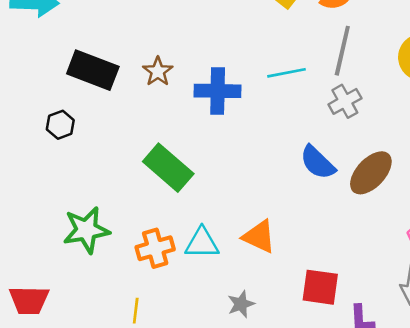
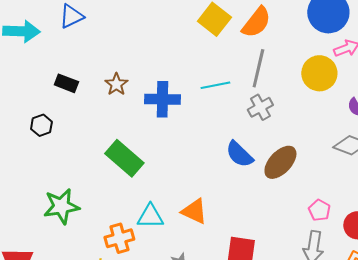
black rectangle: (93, 70) -> (66, 83), size x0.6
orange cross: (155, 248) -> (119, 238), moved

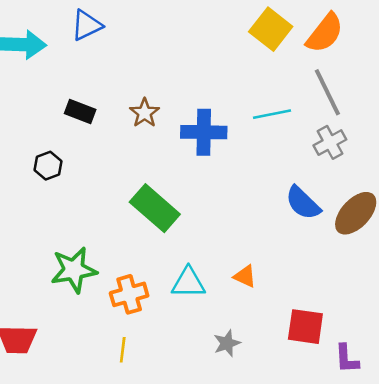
gray line: (258, 68) -> (327, 92), turned -39
orange triangle: (194, 211) -> (245, 276), size x0.7
orange cross: (119, 238) -> (129, 294), moved

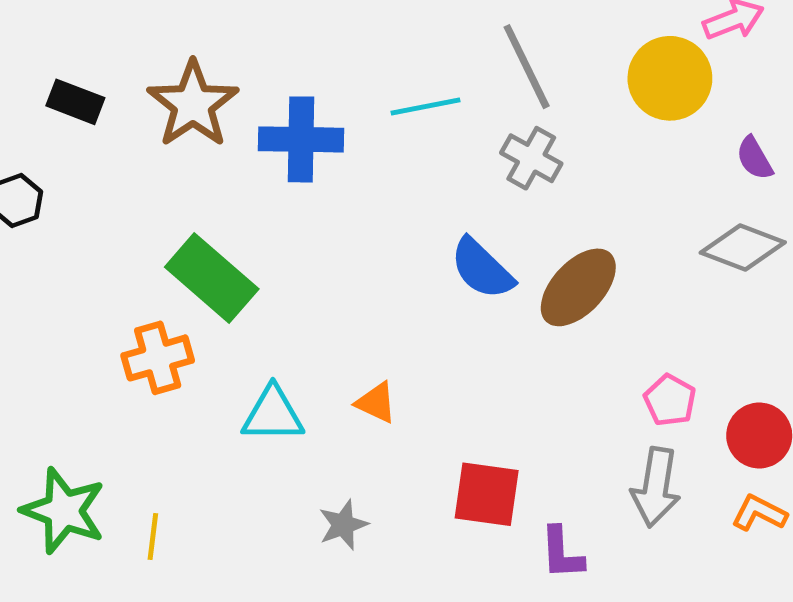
brown star: (145, 113) -> (193, 104), size x1.6
gray cross: (330, 142) -> (531, 158), turned -32
green star: (74, 270) -> (64, 511), moved, turned 30
orange cross: (129, 294) -> (158, 358), moved

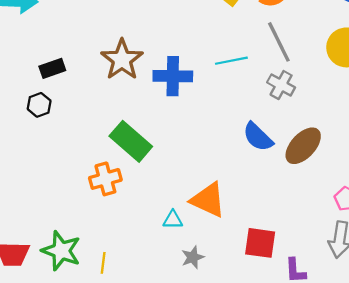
black rectangle: (75, 102) -> (52, 68), moved, turned -40
orange triangle: (376, 403) -> (208, 200), size x1.8
cyan triangle: (273, 414) -> (173, 220), moved, size x0.7

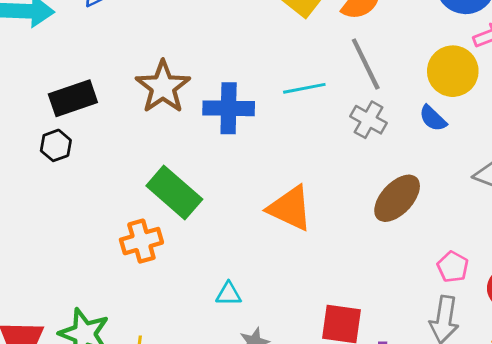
black rectangle: (52, 68) -> (73, 98), size x1.4
blue semicircle: (258, 137) -> (433, 118), moved, size x0.7
orange triangle: (208, 200) -> (290, 208), moved

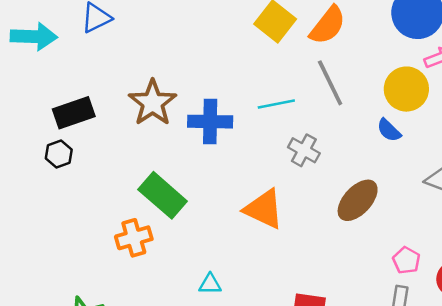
gray cross: (369, 120) -> (304, 150), moved

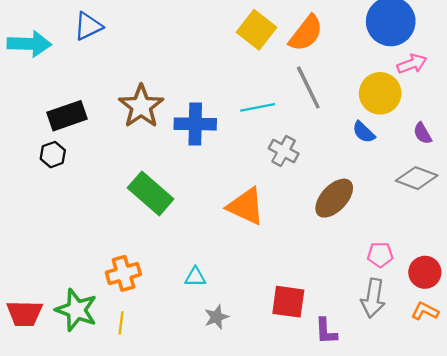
orange cross: (134, 238) -> (123, 273), moved
pink pentagon: (406, 260) -> (380, 255), turned -30

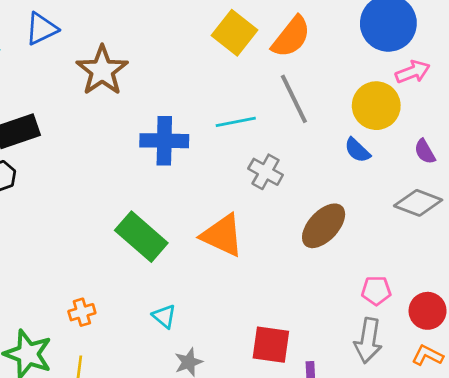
brown star: (141, 106) -> (102, 71), moved
green rectangle: (151, 193) -> (141, 237), moved
orange cross: (123, 273) -> (82, 312), size x0.7
cyan triangle: (195, 277) -> (164, 316), turned 40

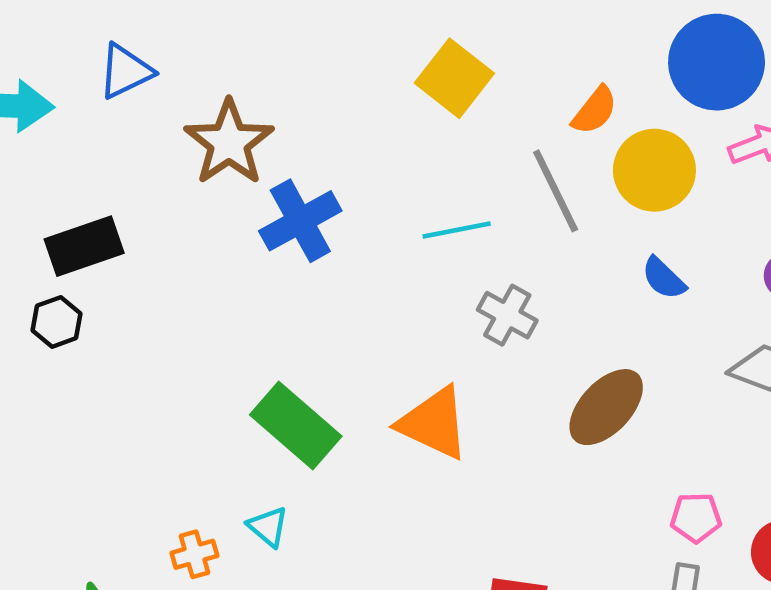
orange semicircle: (291, 37) -> (595, 110), moved, size x0.7
yellow circle: (376, 106) -> (654, 170), moved
blue cross: (164, 141) -> (300, 221), moved, turned -30
cyan triangle: (164, 316) -> (268, 527), moved

